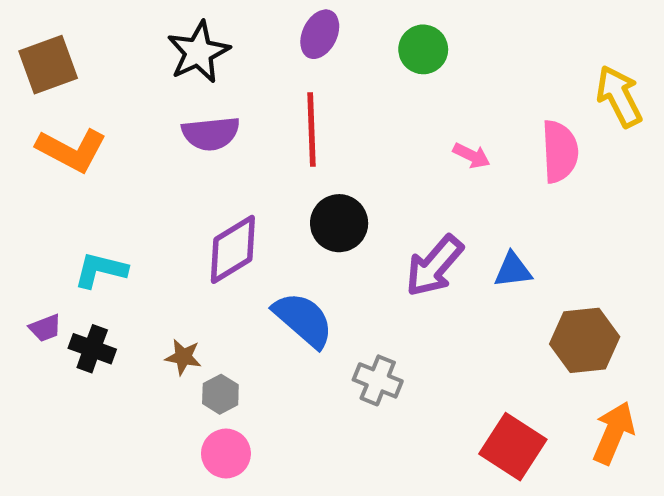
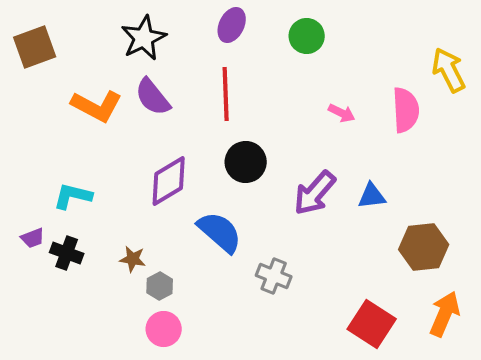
purple semicircle: (211, 134) -> (153, 97), turned 57
orange L-shape: (71, 150) -> (97, 106), moved

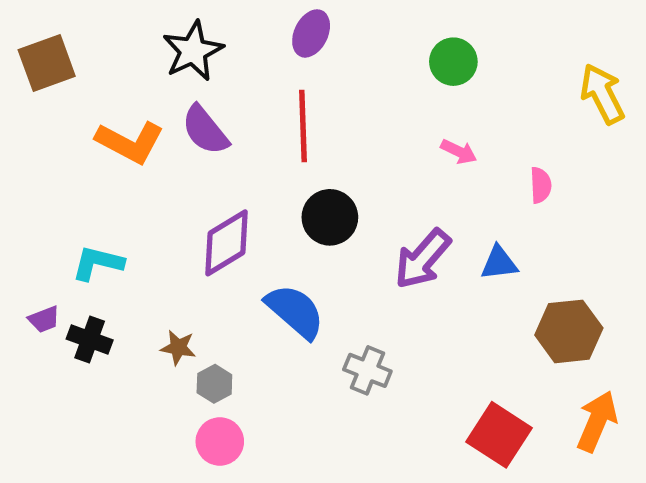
green circle: (307, 36) -> (453, 62), moved
pink semicircle: (406, 110) -> (541, 185), moved, size x0.6

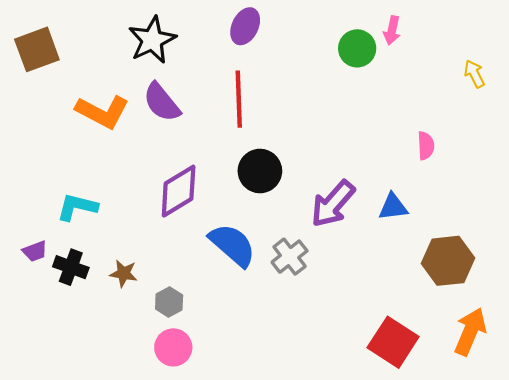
yellow arrow: (602, 94) -> (474, 74), size x0.6
pink arrow: (459, 152) -> (392, 30), moved, turned 76
brown star: (178, 348) -> (124, 273), moved
gray cross: (367, 370) -> (290, 257), moved, turned 30

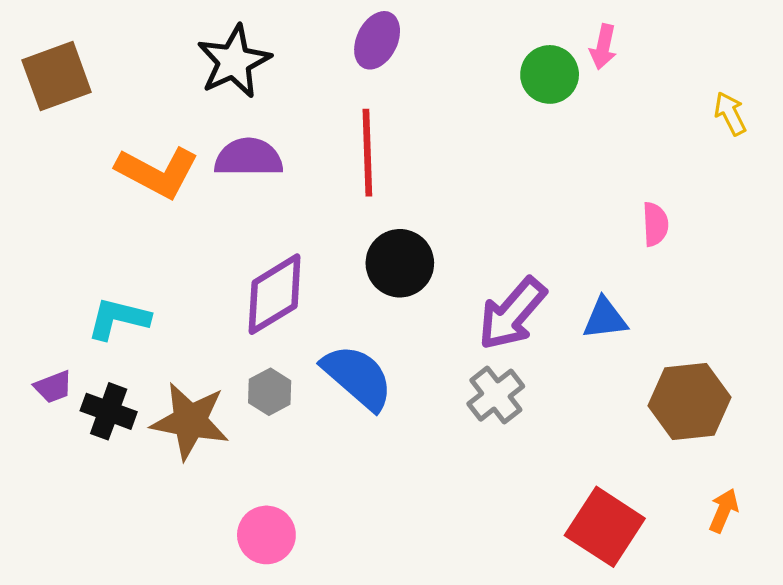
purple semicircle: (162, 102) -> (249, 157), turned 129
gray cross: (290, 257) -> (496, 395), moved
brown star: (124, 273) -> (190, 421), size x1.8
gray hexagon: (169, 302) -> (270, 392), moved
orange arrow: (470, 332) -> (724, 511), size x0.6

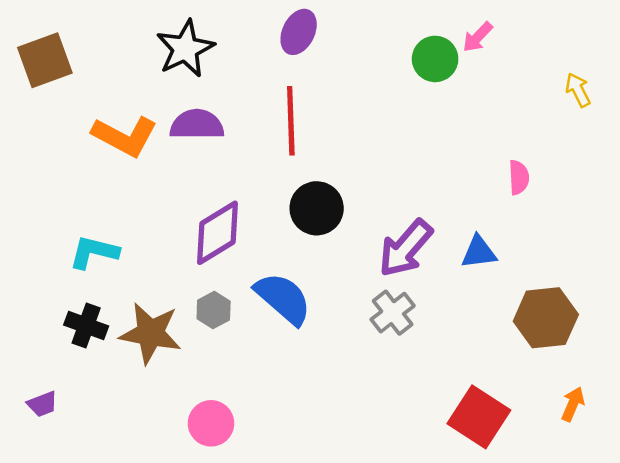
pink arrow: (603, 47) -> (478, 37), turned 32
purple trapezoid: (53, 387) -> (42, 404), moved

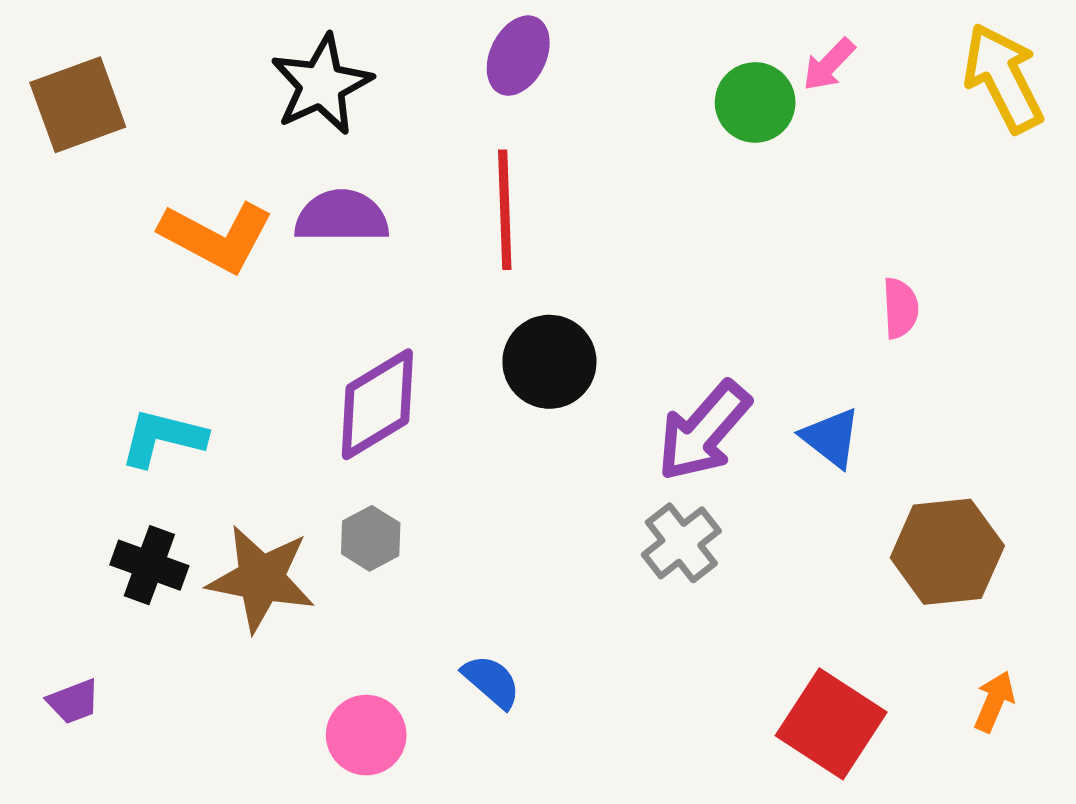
yellow arrow: (578, 90) -> (1003, 78), moved, size x1.8
blue triangle: (479, 252) -> (831, 438), turned 45
blue semicircle: (283, 298) -> (491, 681), moved, size x0.6

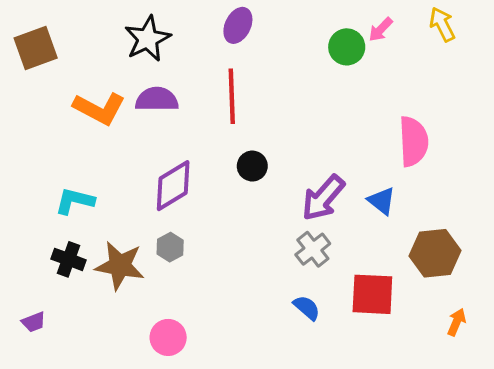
yellow arrow: (1003, 78) -> (442, 24), moved, size x0.7
pink semicircle: (900, 308) -> (413, 141), size x1.8
black circle: (549, 362) -> (252, 166), size x0.7
blue semicircle: (491, 681) -> (307, 308), moved
red square: (831, 724) -> (372, 294), moved, turned -30

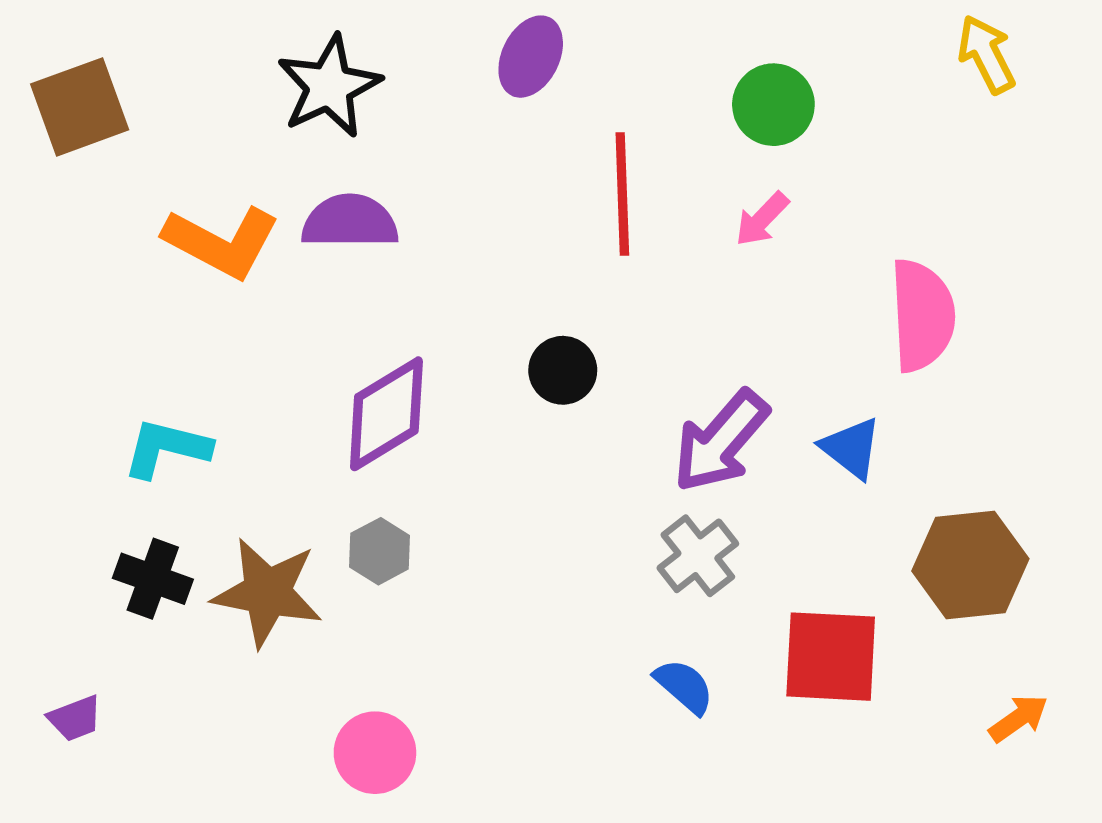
pink arrow: (381, 29) -> (762, 219), moved
red line: (232, 96) -> (622, 194), moved
orange arrow: (457, 322) -> (1018, 718), turned 32

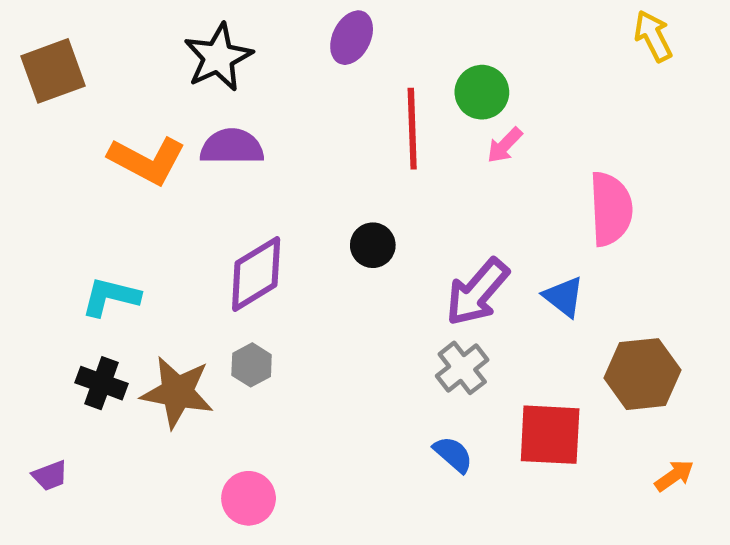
green circle: (773, 105) -> (482, 92), moved

